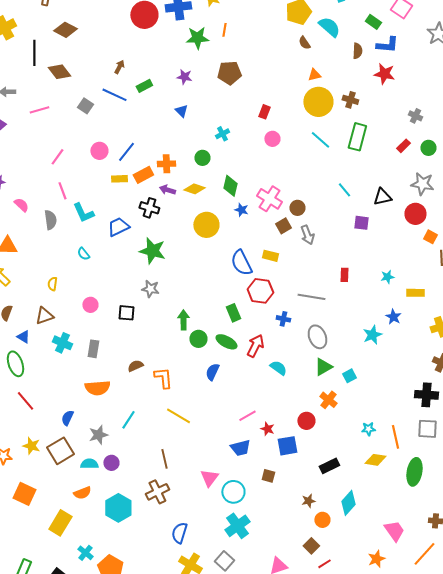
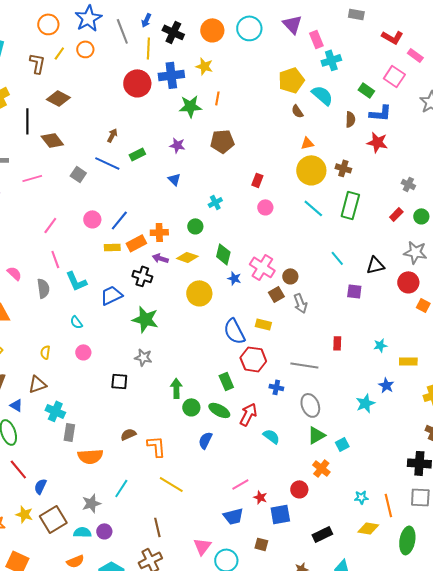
pink circle: (90, 305) -> (83, 352), moved
gray rectangle: (93, 349) -> (69, 432), moved
blue semicircle: (67, 418) -> (40, 486), moved

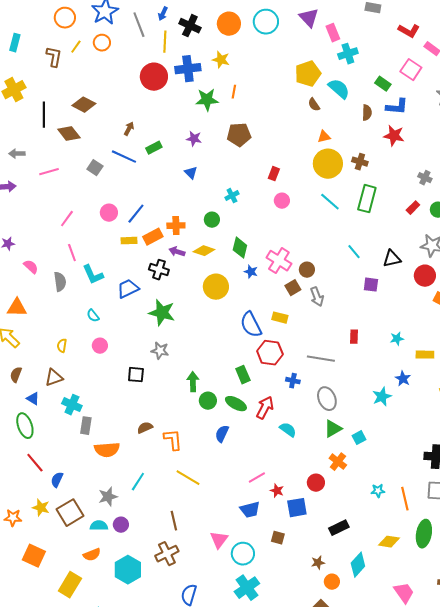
brown diamond: (58, 98) -> (84, 105), moved
yellow diamond: (368, 528) -> (389, 542), moved

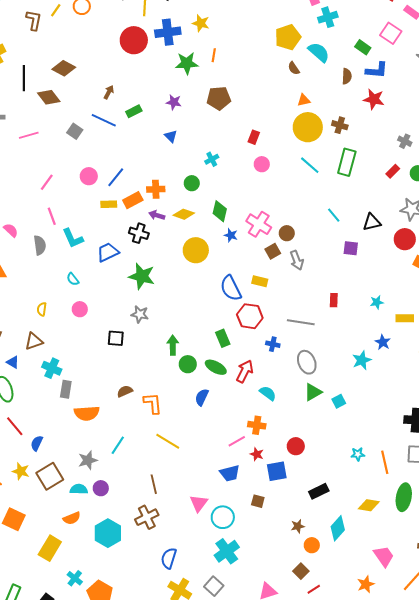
orange cross: (338, 462) -> (257, 425), moved, turned -30

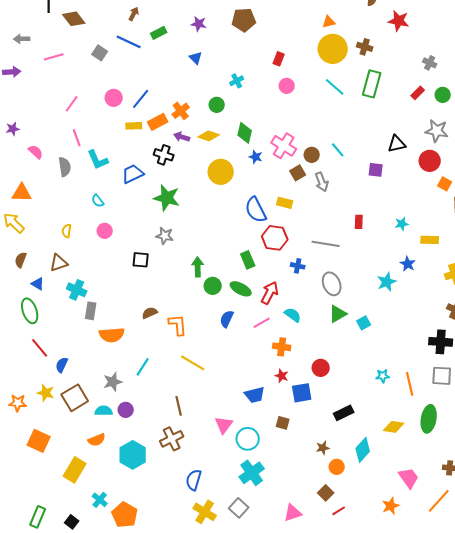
orange cross: (156, 189) -> (181, 111), turned -36
cyan line: (334, 215) -> (338, 150), moved
pink line: (237, 441) -> (262, 323), moved

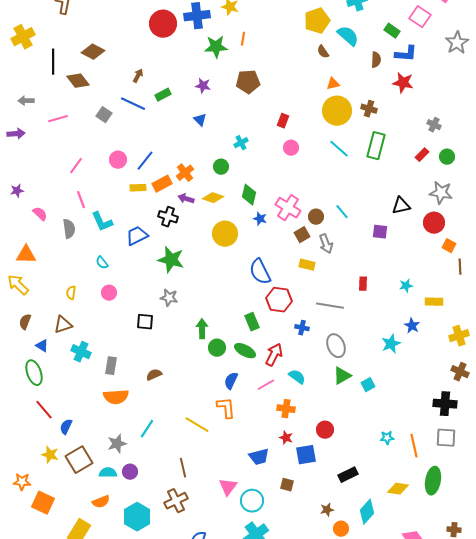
yellow rectangle: (285, 203) -> (307, 265), moved
gray rectangle: (91, 311) -> (111, 366), moved
orange L-shape: (178, 325) -> (226, 408), moved
orange star: (18, 403) -> (22, 482), moved

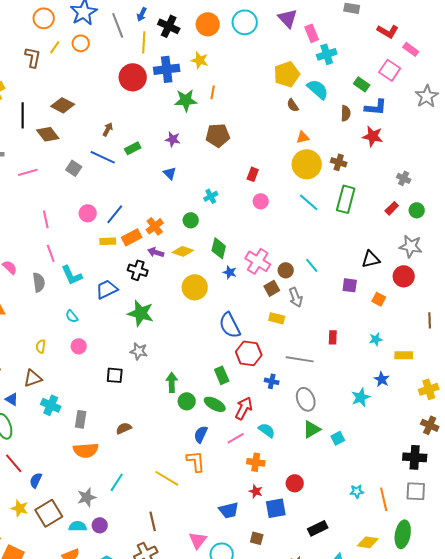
pink line: (76, 166) -> (46, 219), turned -48
orange square: (449, 246) -> (379, 299), moved

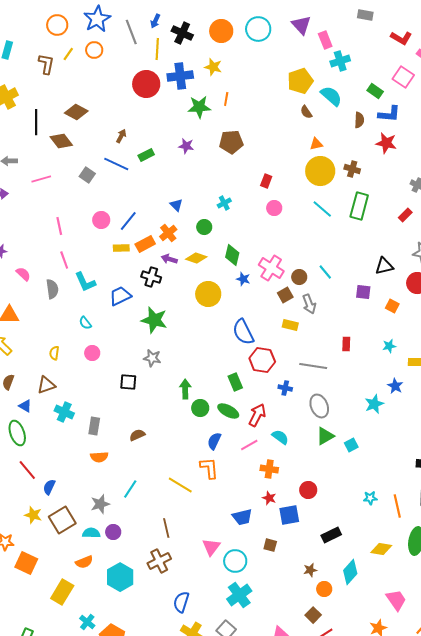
blue triangle: (170, 173) -> (176, 205), moved
orange semicircle: (86, 450) -> (99, 457), size x0.7

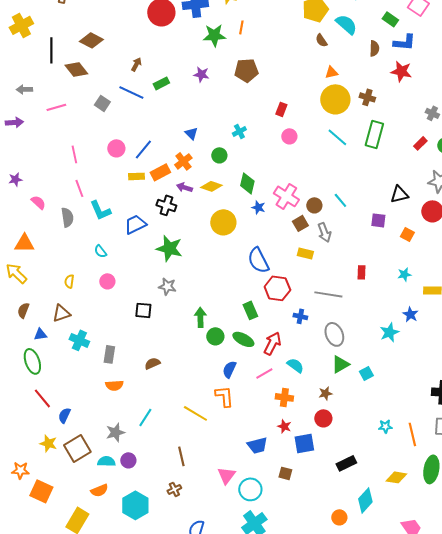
blue triangle: (25, 406) -> (40, 334), turned -40
brown cross: (159, 561) -> (174, 489), size x0.6
brown star: (310, 570) -> (325, 393), moved

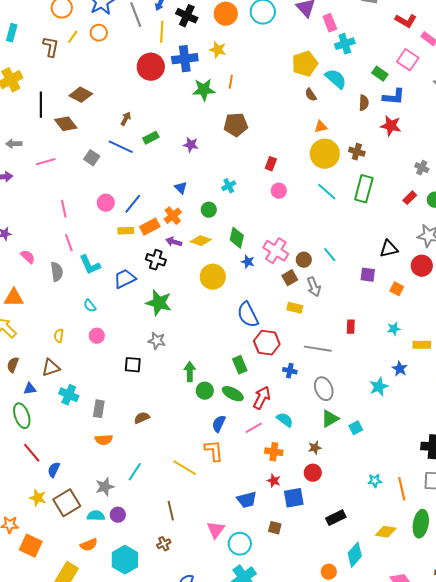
purple star: (201, 74) -> (191, 145), moved

